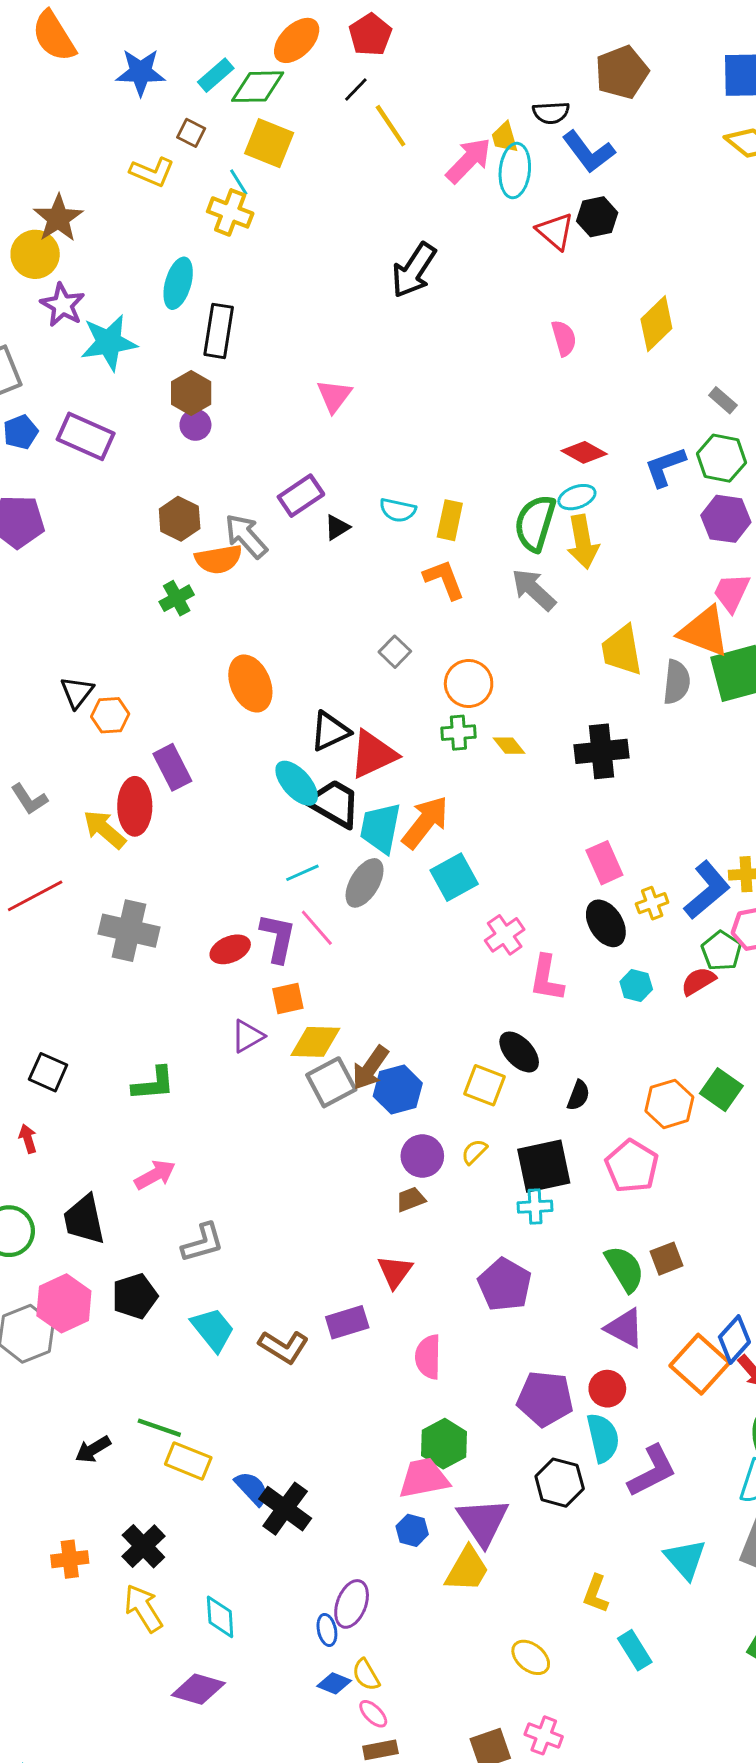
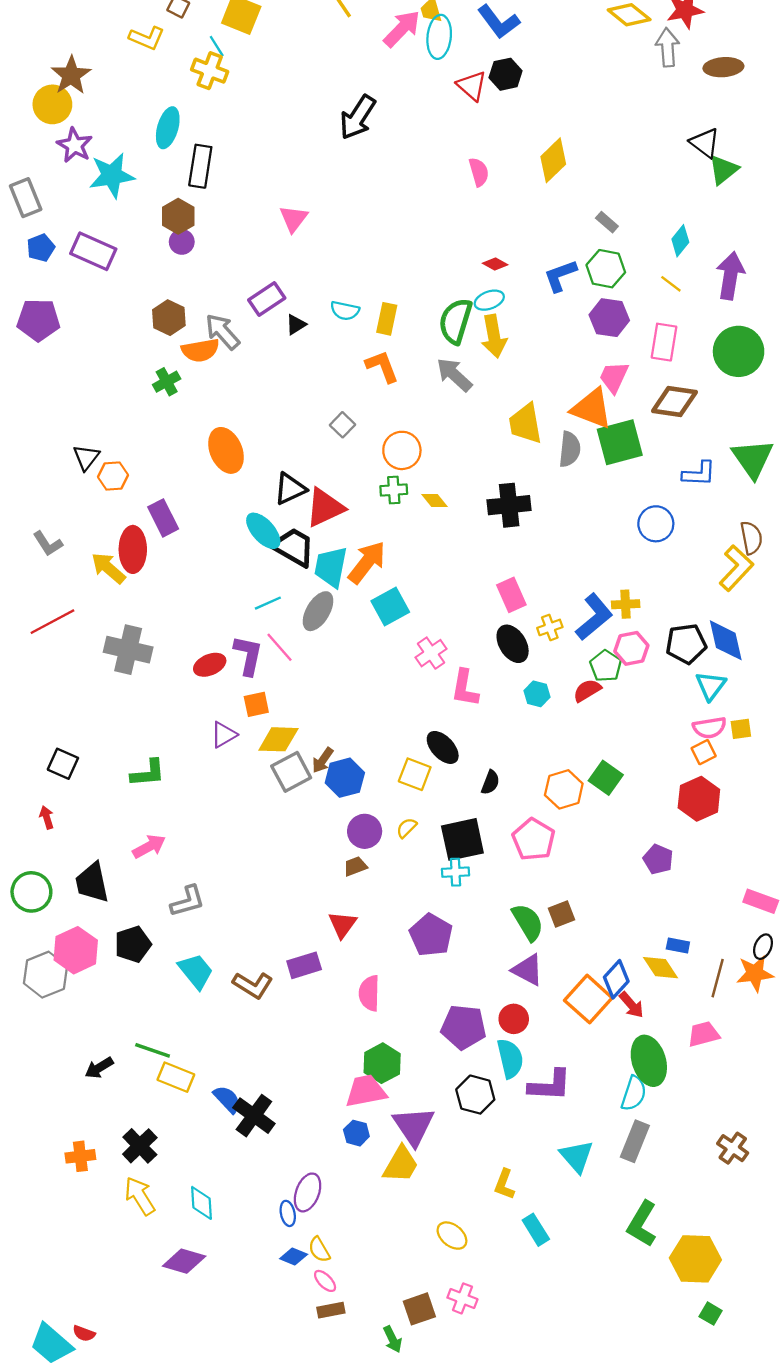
red diamond: (584, 452) -> (495, 264), size x0.7
brown arrow: (370, 1068) -> (323, 760), size x0.7
purple L-shape: (652, 1471) -> (550, 1085), turned 30

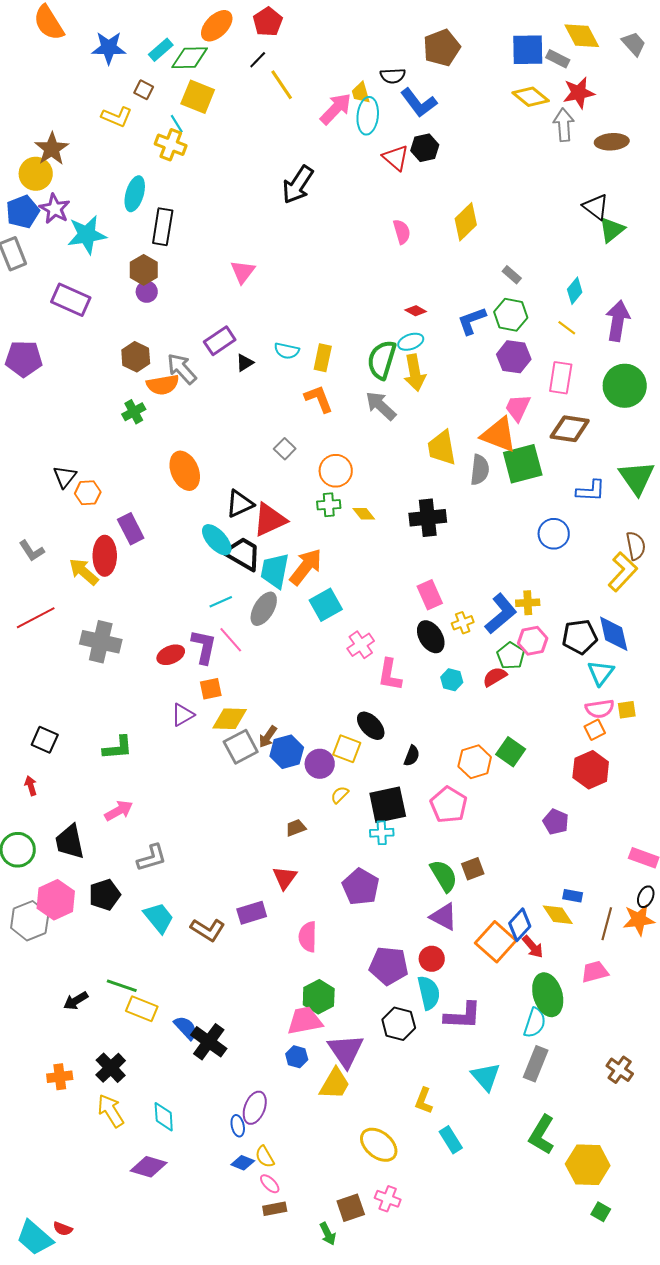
blue pentagon: (41, 248) -> (23, 212), moved, size x1.4
purple circle: (365, 831) -> (320, 764), moved
yellow ellipse: (452, 1236) -> (379, 1145), size x1.4

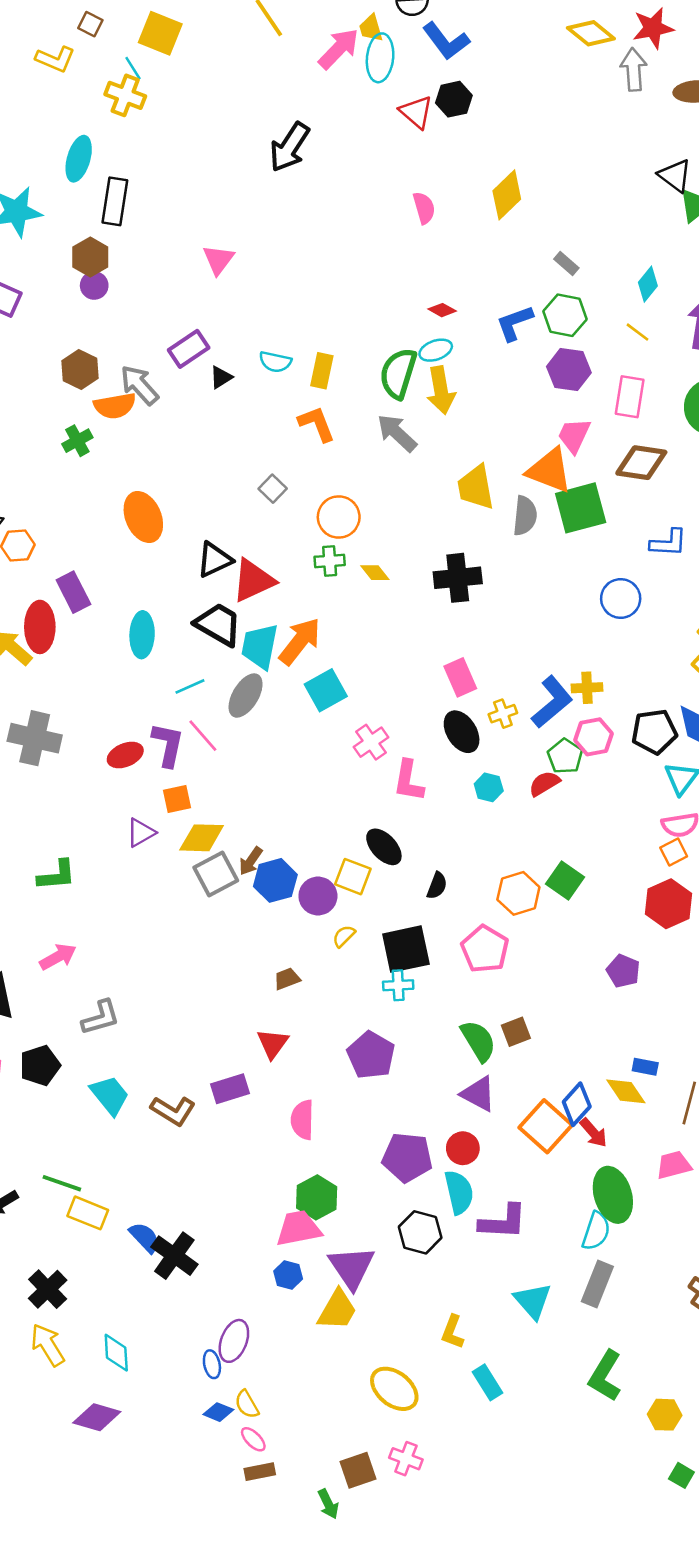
cyan ellipse: (217, 540) -> (142, 635), moved, turned 44
yellow hexagon: (588, 1165) -> (665, 1415), size x0.6

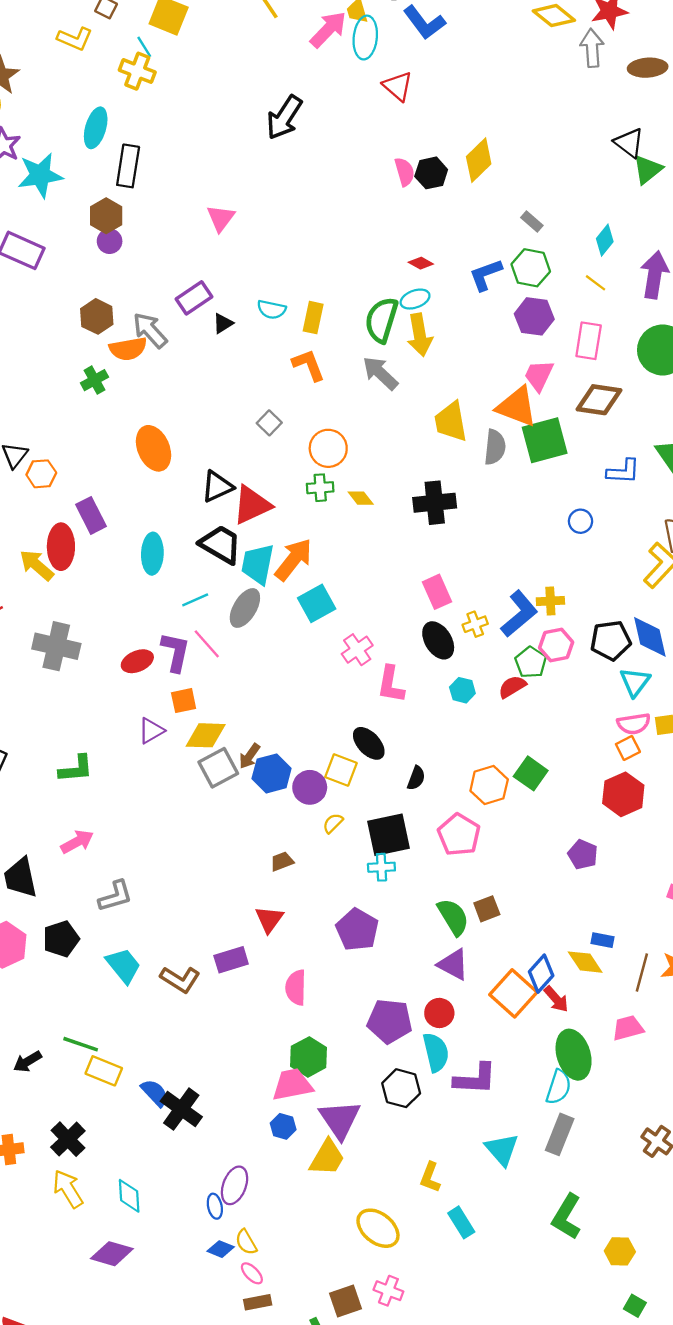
black hexagon: (454, 99) -> (431, 173), moved
blue circle: (621, 598) -> (580, 521), size x0.7

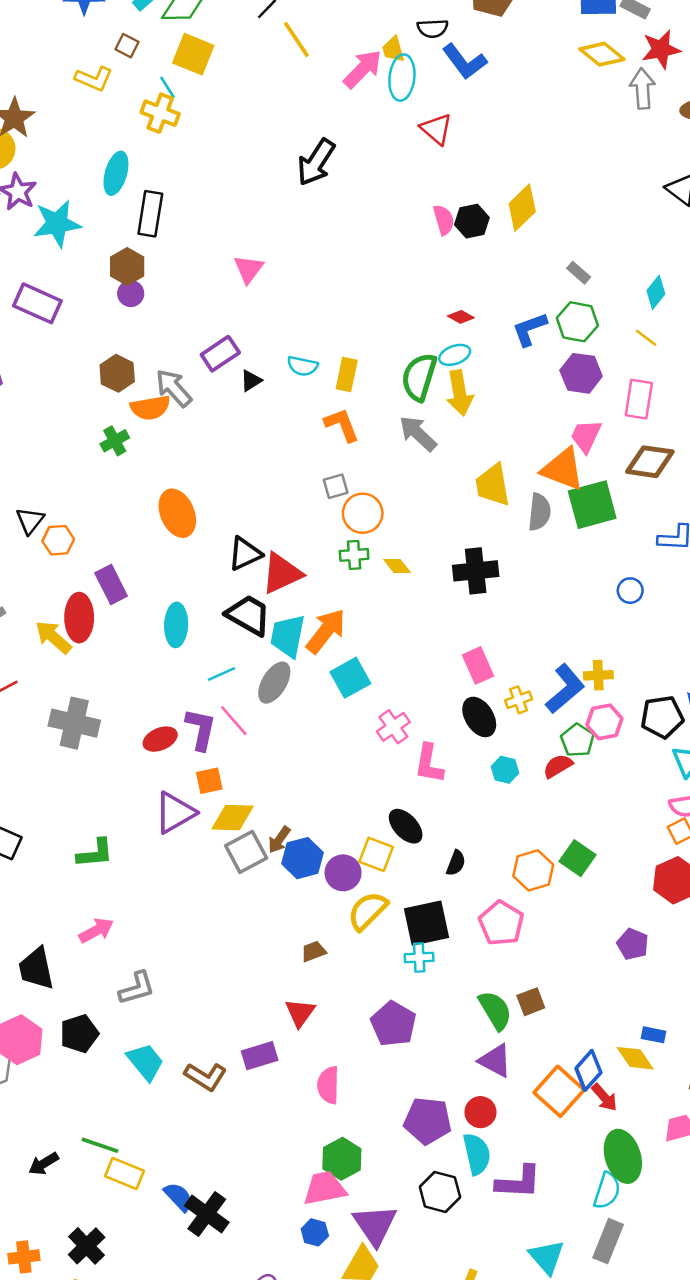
gray square: (269, 423) -> (336, 486), moved, turned 30
purple triangle: (151, 731) -> (175, 813), size x1.5
yellow semicircle: (333, 823) -> (368, 911), size x1.8

